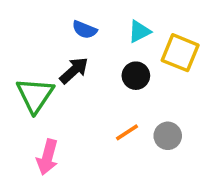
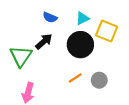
black circle: (136, 76) -> (80, 45), size x1.6

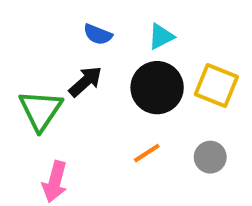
yellow square: (107, 31) -> (216, 86), moved
gray circle: (99, 80) -> (210, 157), moved

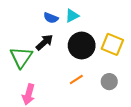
cyan triangle: (161, 36) -> (72, 16), moved

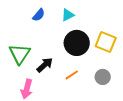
blue semicircle: (51, 18) -> (39, 15), moved, turned -72
black arrow: (44, 42) -> (45, 65), moved

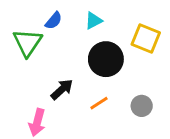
yellow square: (106, 42) -> (146, 39), moved
green triangle: (20, 54) -> (28, 43), moved

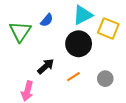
blue semicircle: (54, 21) -> (47, 20), moved
cyan triangle: (94, 21) -> (83, 15), moved, size x1.5

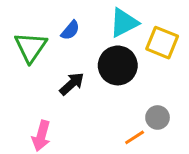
black arrow: (46, 66) -> (72, 84), moved
orange line: (73, 77) -> (135, 137), moved

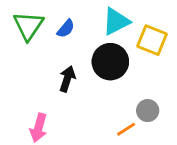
green triangle: (31, 47) -> (28, 26), moved
black arrow: (72, 84) -> (67, 79), turned -30

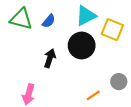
green triangle: (28, 26) -> (21, 19), turned -50
gray circle: (148, 111) -> (119, 82), moved

